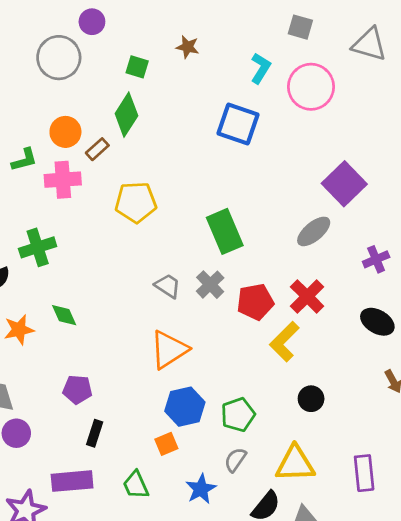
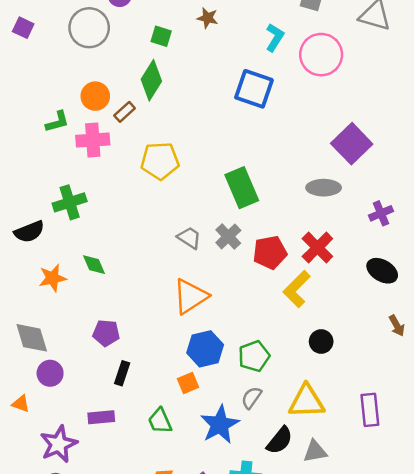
gray ellipse: (314, 231) -> (324, 188), turned 40
purple rectangle: (72, 481) -> (101, 417), size x0.7
blue star: (201, 489) -> (220, 425), size x1.4

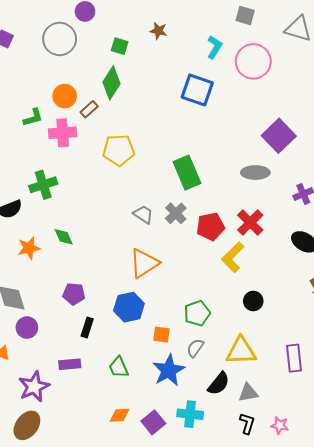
blue hexagon: (205, 349) -> (129, 307), moved
orange square: (188, 383) -> (162, 335), moved, turned 30

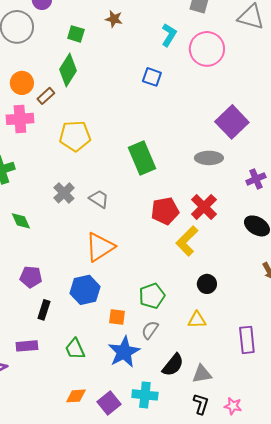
blue square: (197, 90) -> (152, 77), size x0.6
gray cross: (176, 213) -> (64, 193), moved
yellow triangle: (241, 351) -> (197, 320), moved, size x0.6

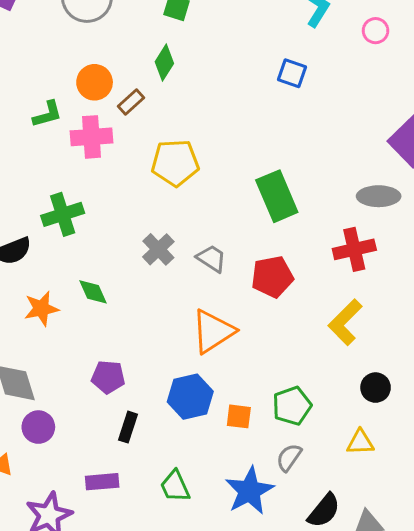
pink circle: (207, 49) -> (376, 31), size x0.5
green diamond: (68, 70) -> (164, 63), size x0.7
red cross: (204, 207) -> (354, 249), moved, turned 32
red pentagon: (165, 211) -> (272, 277), moved
orange square: (117, 317) -> (239, 416), moved

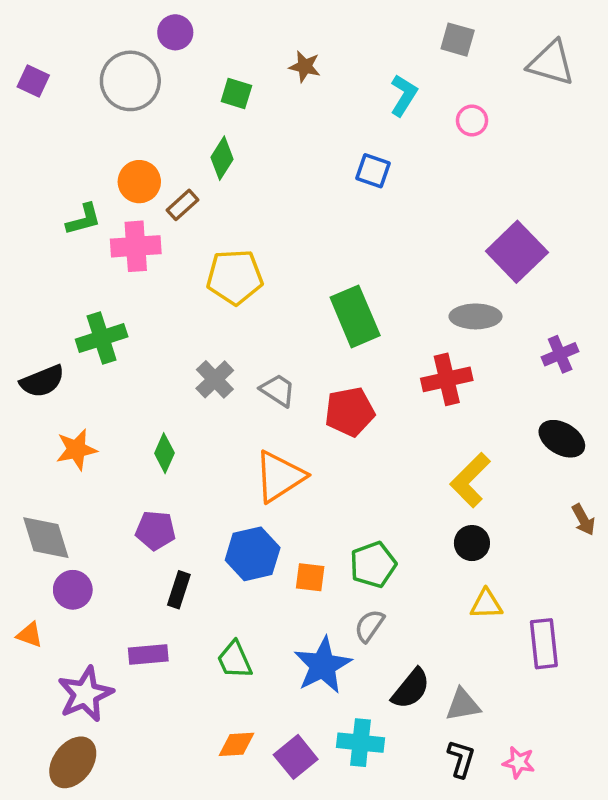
green diamond: (93, 292) -> (164, 453), moved, turned 48
yellow L-shape: (345, 322) -> (470, 480), moved
yellow triangle: (360, 442) -> (486, 604), moved

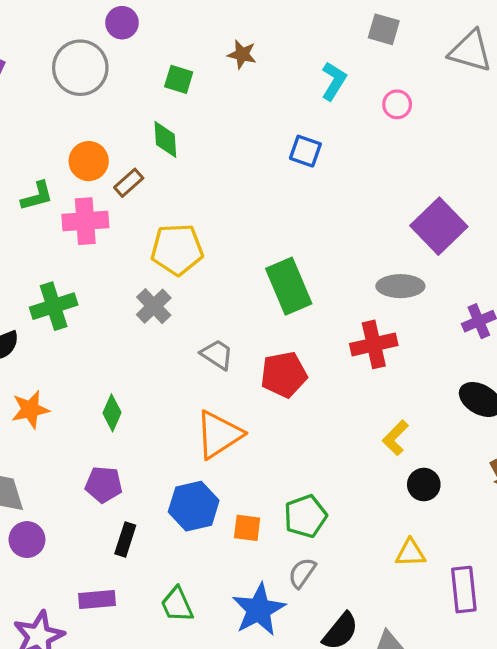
green diamond: (222, 158) -> (165, 139), turned -36
gray cross: (215, 379) -> (154, 306), moved
yellow L-shape: (470, 480) -> (395, 438), size x0.7
black circle: (472, 543) -> (424, 485), moved

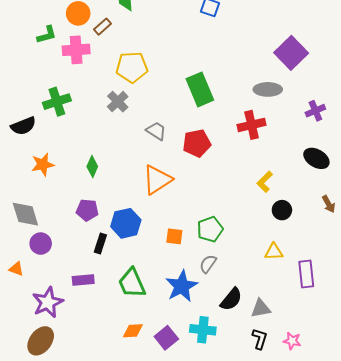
blue hexagon: (194, 506) -> (126, 223), moved
green trapezoid: (177, 605) -> (132, 283), size x1.4

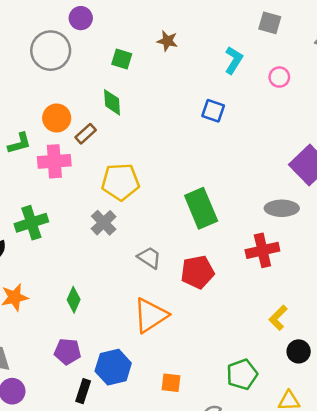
green pentagon: (210, 229) -> (242, 374), moved

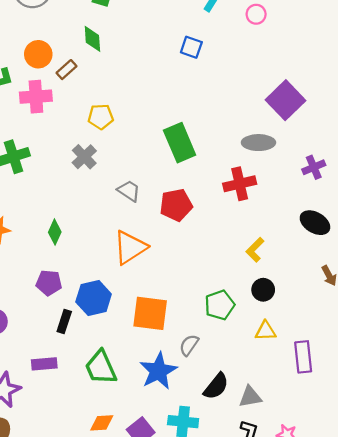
yellow pentagon: (120, 182) -> (101, 117), size x0.7
black circle: (299, 351) -> (263, 290), moved
orange square: (171, 383) -> (150, 313), size x1.8

